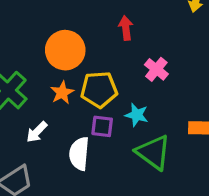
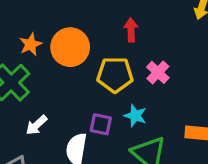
yellow pentagon: (99, 89) -> (115, 75), moved
orange star: (62, 93) -> (31, 44), moved

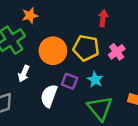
orange circle: (70, 47) -> (53, 51), moved
white arrow: (36, 125) -> (24, 74), turned -35

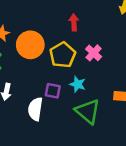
yellow pentagon: (86, 48) -> (63, 55), turned -30
orange circle: (53, 51) -> (30, 45), moved

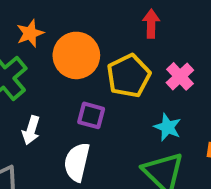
cyan star: (78, 84) -> (168, 127), moved
purple square: (53, 91) -> (91, 115), moved

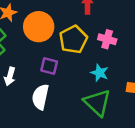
pink cross: (180, 76) -> (107, 39), turned -30

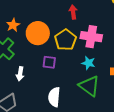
pink cross: (107, 39) -> (91, 37), size x1.5
white semicircle: (40, 97) -> (54, 97), moved

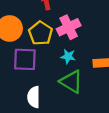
pink cross: (91, 37) -> (69, 27), turned -30
purple square: (49, 62) -> (25, 59), size x1.6

